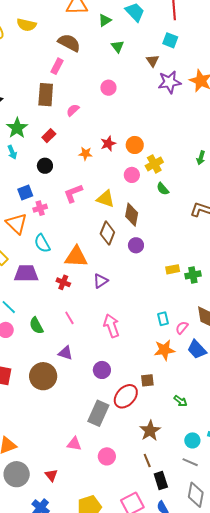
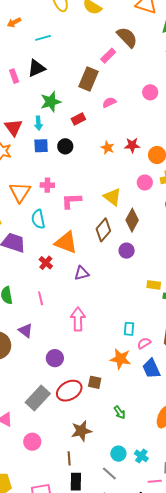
blue square: (25, 193) -> (41, 146), moved
pink L-shape: (73, 193) -> (71, 201), moved

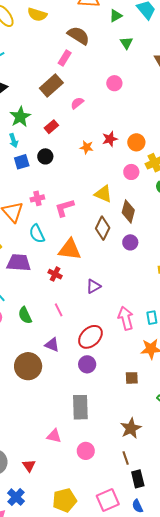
brown rectangle: (88, 79) -> (51, 86), turned 40
purple triangle: (82, 273) -> (93, 286), moved
pink arrow: (78, 319) -> (126, 318), moved
red ellipse: (69, 391) -> (90, 337), moved
gray rectangle: (38, 398) -> (80, 407), turned -30

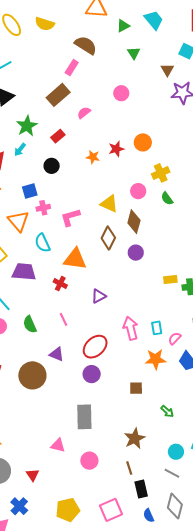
cyan arrow: (14, 141) -> (20, 150), turned 56
orange circle: (136, 142) -> (143, 142), moved
blue square: (22, 162) -> (30, 191), moved
pink circle: (131, 172) -> (138, 191), moved
blue semicircle: (137, 506) -> (149, 515), moved

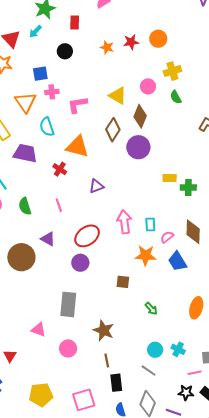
red rectangle: (58, 136) -> (75, 23), turned -56
purple circle: (136, 253) -> (138, 147), size x1.5
brown star: (135, 438) -> (104, 330), moved, turned -30

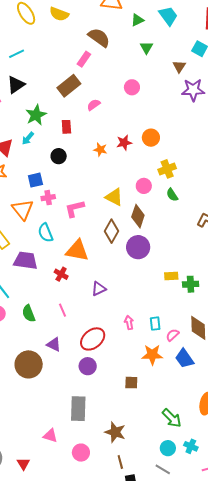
pink arrow: (124, 222) -> (129, 323), size x0.6
green arrow: (151, 309) -> (172, 418), moved, size x1.5

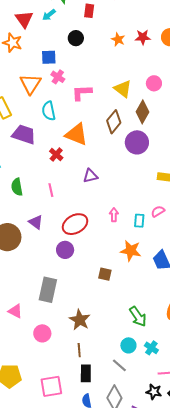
pink cross: (48, 198) -> (58, 77), turned 32
pink semicircle: (173, 335) -> (158, 211), moved

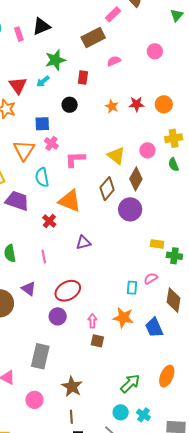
pink arrow: (114, 215) -> (92, 321), moved
green arrow: (138, 317) -> (130, 383), turned -100

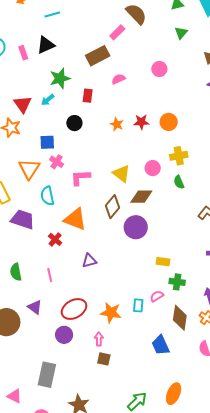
brown diamond: (136, 179) -> (141, 197), turned 60
green cross: (174, 256) -> (177, 282), moved
orange star: (123, 318) -> (111, 312), moved

